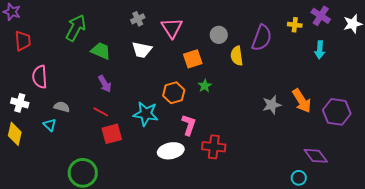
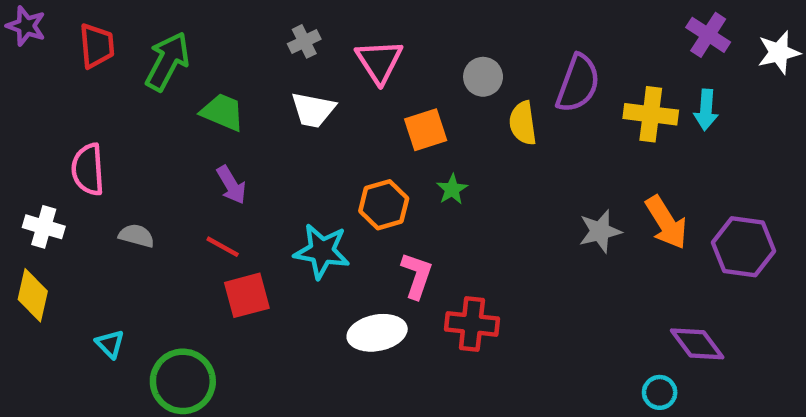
yellow cross: (295, 25) -> (651, 114), moved, size x1.6
red trapezoid: (23, 41) -> (97, 46), moved
cyan triangle: (50, 125) -> (110, 344), moved

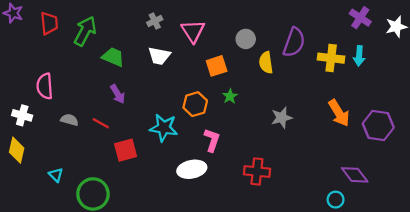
gray star: (600, 231) -> (282, 118), moved
red line: (223, 247) -> (101, 123), moved
red cross: (472, 324) -> (257, 171), moved

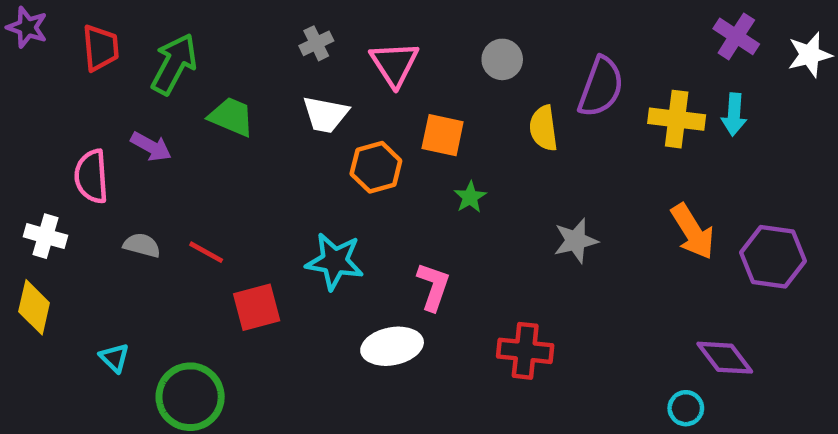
gray circle: (246, 39) -> (502, 59), moved
orange square: (217, 66) -> (443, 135), turned 30
purple arrow: (118, 94) -> (151, 147), moved, turned -30
orange hexagon: (195, 104) -> (376, 167), moved

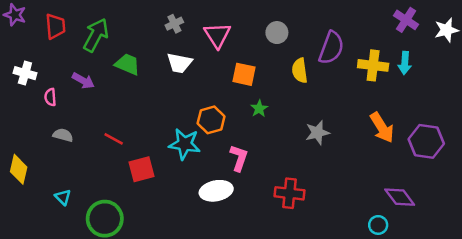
orange hexagon: (376, 167) -> (211, 120), moved
pink semicircle: (91, 176) -> (50, 97), size x0.6
white cross: (46, 236) -> (25, 73), moved
gray semicircle: (142, 245) -> (63, 135), moved

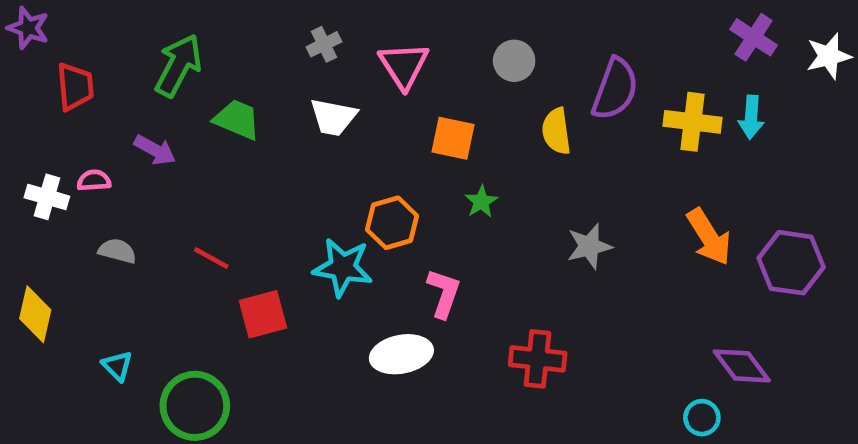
red trapezoid: (55, 26) -> (75, 87), moved
white cross: (25, 73) -> (47, 197), moved
pink semicircle: (50, 97) -> (94, 180), turned 90

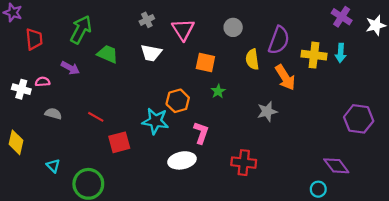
orange arrow: (709, 237) -> (285, 77), moved

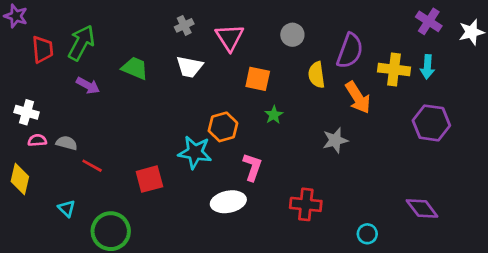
green arrow: (81, 30) -> (81, 43), moved
pink semicircle: (43, 82) -> (37, 140), moved
red line: (96, 117) -> (92, 166), moved
purple hexagon: (359, 119) -> (431, 123), moved
cyan circle: (318, 189) -> (367, 234), moved

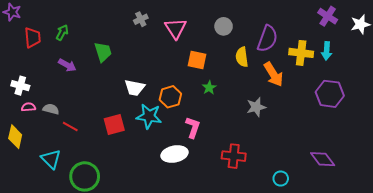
green arrow: (81, 43) -> (62, 32), size x0.6
white trapezoid: (190, 67) -> (135, 88), moved
green trapezoid: (135, 68) -> (103, 52), turned 50
red square: (149, 179) -> (114, 124), moved
cyan triangle: (67, 208) -> (51, 159), size x1.5

